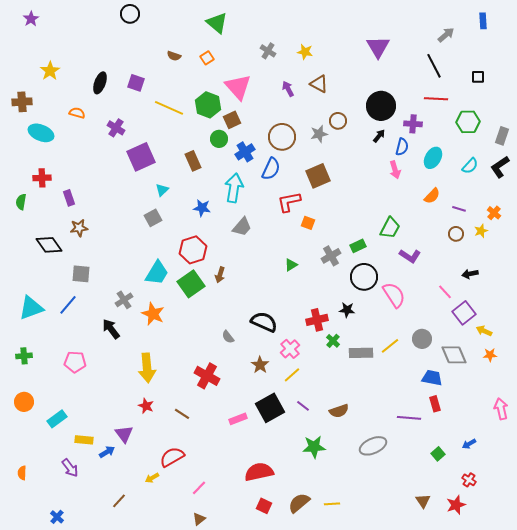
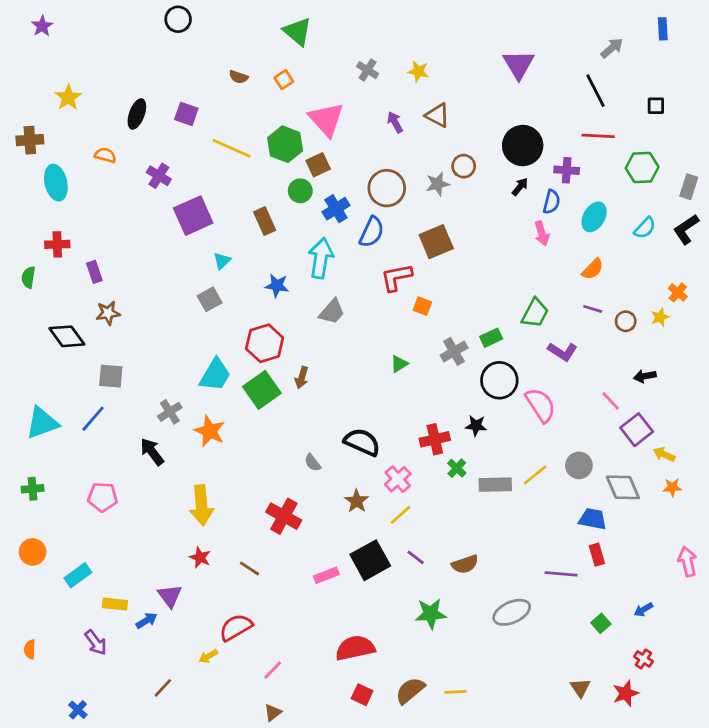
cyan ellipse: (41, 133) -> (56, 183), turned 55
purple line: (459, 209) -> (593, 309), moved

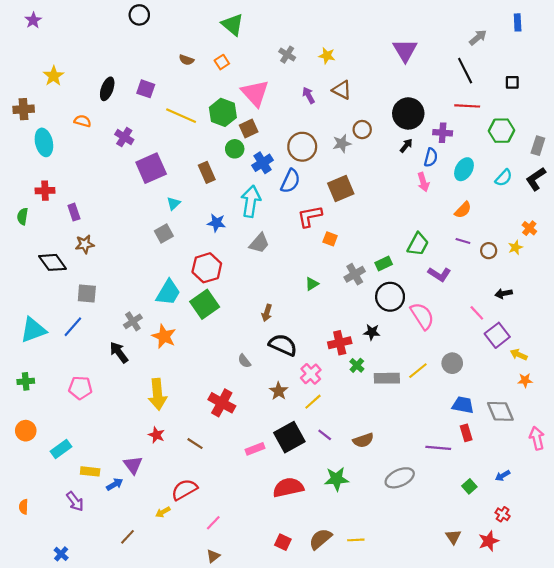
brown arrow: (302, 378) -> (267, 313), moved
gray diamond: (623, 487) -> (500, 411), moved
red semicircle: (355, 648) -> (288, 487), moved

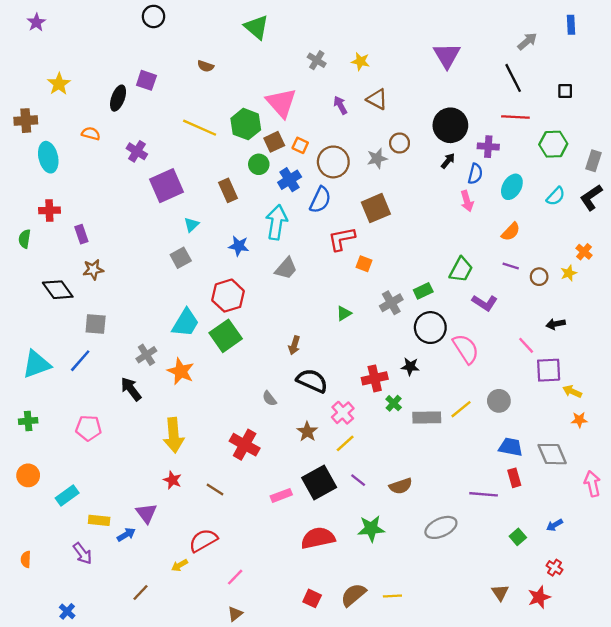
orange square: (222, 62) -> (300, 145), moved, turned -32
purple square: (146, 89) -> (146, 80), moved
purple square: (497, 335) -> (549, 370), turned 35

